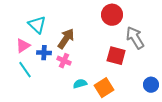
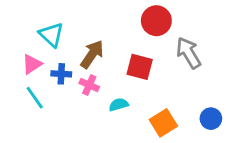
red square: (116, 56) -> (140, 67), moved
cyan semicircle: (80, 84) -> (119, 105), moved
orange square: (104, 88) -> (163, 123), moved

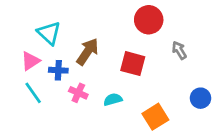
gray arrow: (189, 53) -> (179, 50), size x0.6
pink cross: (89, 85) -> (78, 93), moved
blue circle: (211, 119) -> (200, 98), moved

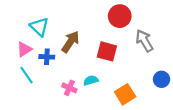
gray arrow: (179, 50) -> (144, 41), size x1.5
pink cross: (78, 93) -> (69, 88), moved

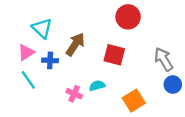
gray arrow: (144, 41) -> (164, 59), moved

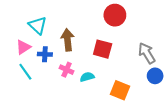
brown arrow: (75, 44) -> (68, 40), turned -40
pink cross: (74, 94) -> (67, 70), moved
orange square: (134, 101) -> (120, 90), turned -36

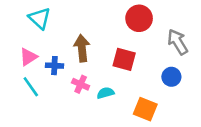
cyan triangle: (38, 25) -> (40, 18), moved
gray arrow: (147, 53) -> (178, 42), moved
blue circle: (155, 76) -> (171, 77), moved

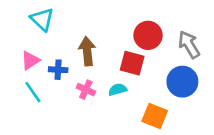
red circle: (139, 18) -> (148, 35), moved
blue circle: (171, 77) -> (182, 82), size x1.5
cyan semicircle: (105, 93) -> (118, 90), moved

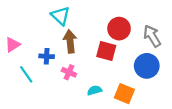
cyan triangle: (42, 19) -> (60, 16), moved
pink triangle: (30, 60) -> (12, 45), moved
cyan semicircle: (118, 90) -> (95, 90), moved

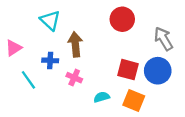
cyan triangle: (60, 16) -> (50, 20), moved
red circle: (119, 29) -> (122, 19), moved
red square: (106, 51) -> (128, 70), moved

